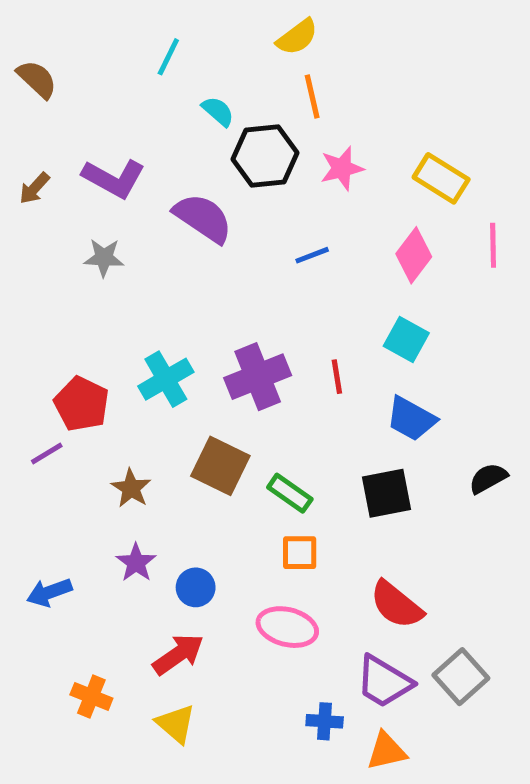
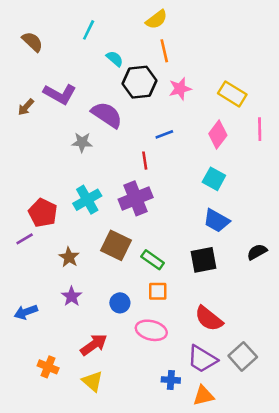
brown semicircle: (37, 79) -> (32, 42), moved
brown arrow: (34, 188) -> (26, 107), moved
gray star: (104, 258) -> (82, 142), moved
red line: (337, 377) -> (145, 161), moved
blue circle: (196, 587) -> (120, 303), moved

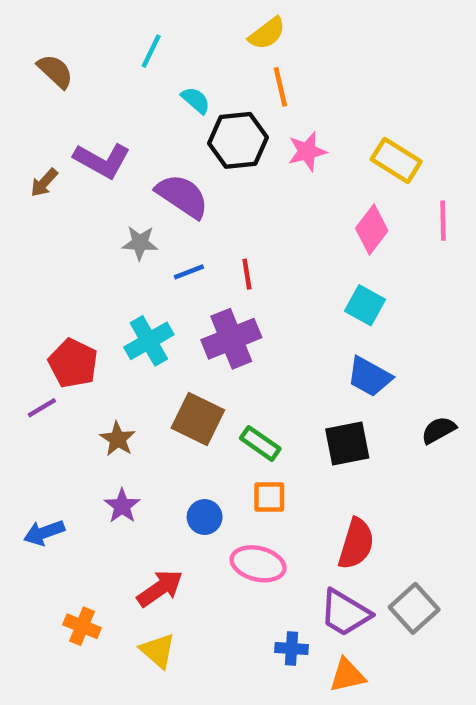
blue line: (164, 134) -> (189, 272), moved
red semicircle: (209, 319) -> (356, 544), turned -112

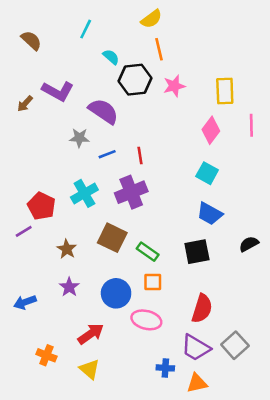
yellow rectangle: (396, 160) -> (225, 91), turned 56
blue circle: (205, 517) -> (116, 293), size x1.5

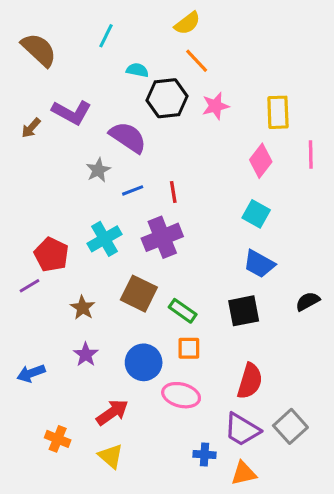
brown semicircle: (31, 40) -> (39, 50), size x1.4
orange line: (159, 49) -> (197, 61), turned -30
cyan semicircle: (111, 57) -> (137, 70), turned -30
gray star: (79, 138) -> (98, 170), turned -30

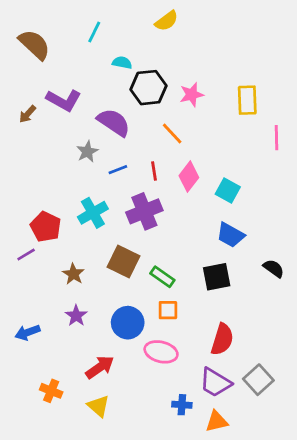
orange line: (197, 61) -> (172, 134), moved
pink diamond: (261, 161) -> (189, 177), moved
black semicircle: (308, 301) -> (274, 268), turned 65

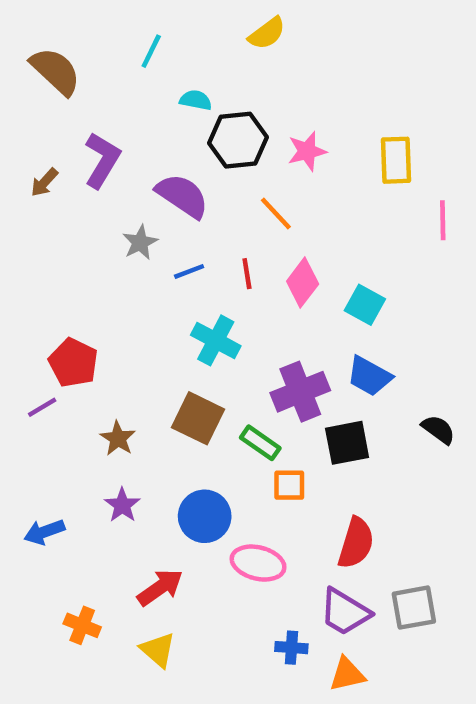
purple L-shape: (64, 100) -> (102, 160), turned -88
purple cross: (144, 211) -> (300, 392), moved
cyan cross: (93, 213) -> (216, 340), moved, turned -32
orange square: (168, 310) -> (289, 485), moved
gray square: (258, 380) -> (414, 608), turned 32

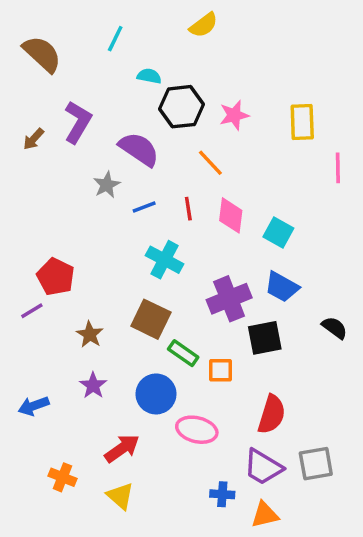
pink diamond: (303, 283) -> (231, 215), turned -30
green rectangle: (260, 443) -> (183, 353), moved

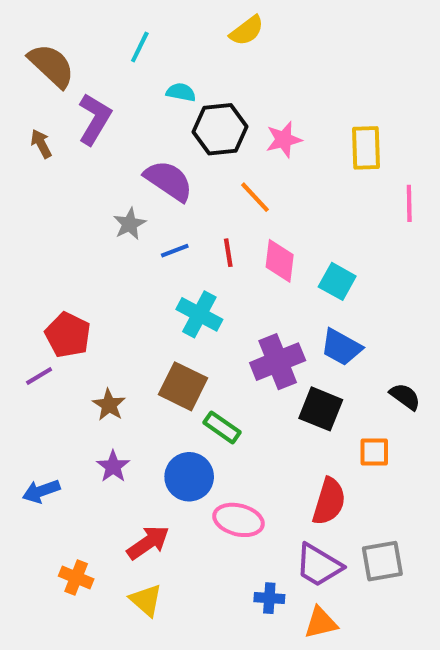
purple L-shape: (78, 122) -> (95, 119), moved
brown arrow: (34, 139) -> (41, 144), moved, turned 110
black square: (265, 338) -> (321, 409), turned 33
orange square: (221, 370) -> (374, 452), moved

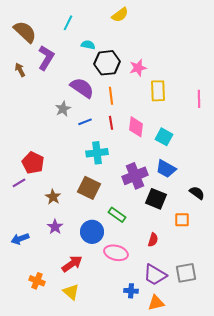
yellow rectangle: (366, 148) -> (158, 91), moved
orange line: (255, 197) -> (111, 96), moved, turned 36
cyan cross: (199, 314) -> (97, 153), turned -35
green rectangle: (222, 427) -> (117, 215), moved
red semicircle: (329, 501) -> (153, 240), moved, size x0.6

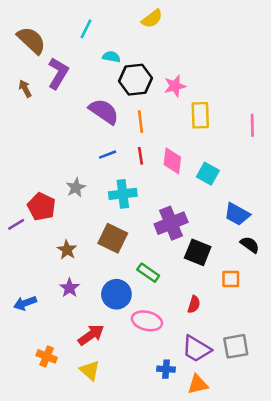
gray star: (63, 109) -> (76, 188), moved
blue trapezoid: (166, 169) -> (237, 214), moved
purple line: (19, 183) -> (16, 224), moved

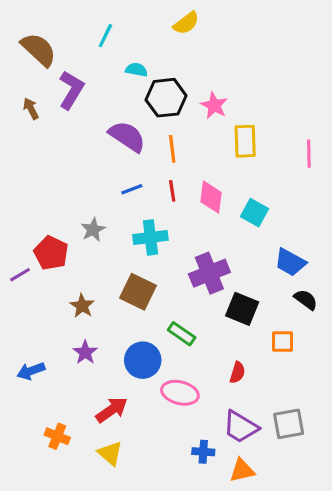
pink star: (175, 86) -> (214, 105), turned -30

